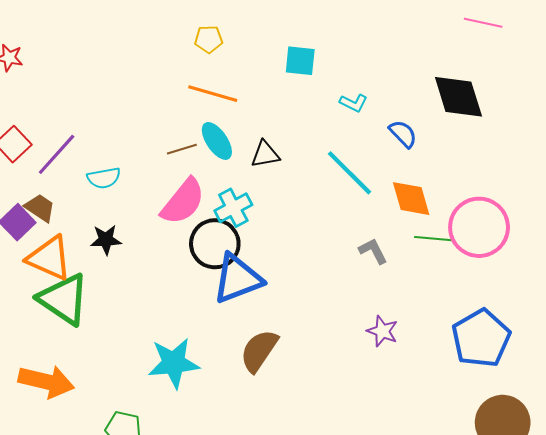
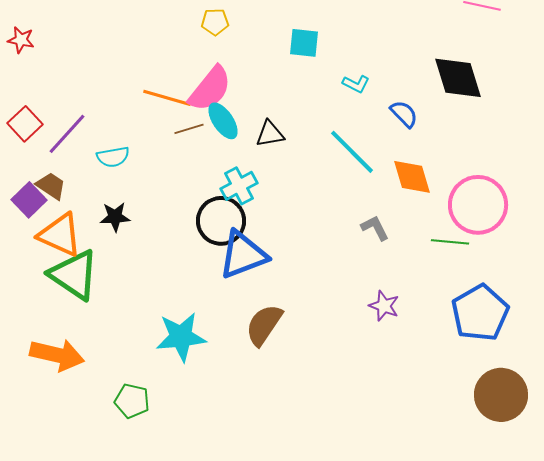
orange line: (213, 94) -> (167, 98), moved
pink semicircle: (183, 202) -> (210, 89), moved
green line: (434, 239) -> (450, 242), moved

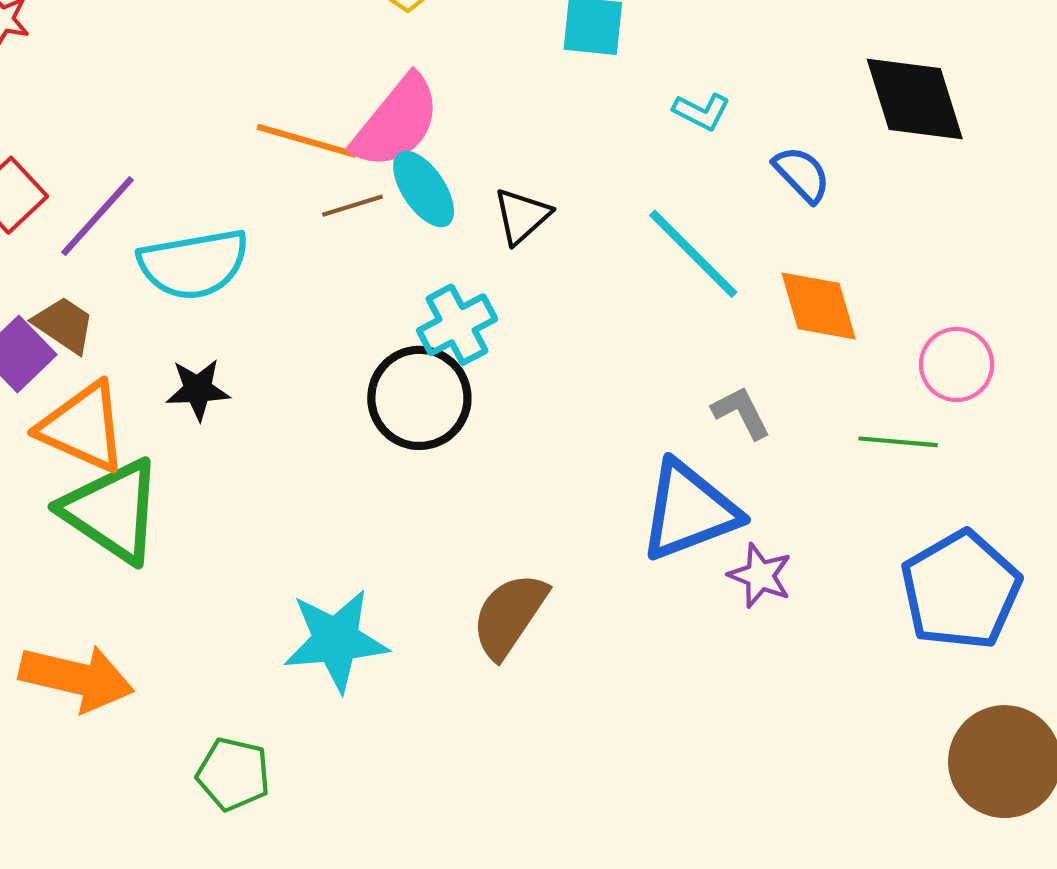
black triangle: (270, 134) -> (522, 216), turned -32
cyan semicircle: (113, 157) -> (194, 264), size x1.6
pink circle: (478, 205) -> (957, 364), size x0.6
blue triangle: (243, 255) -> (689, 511), moved

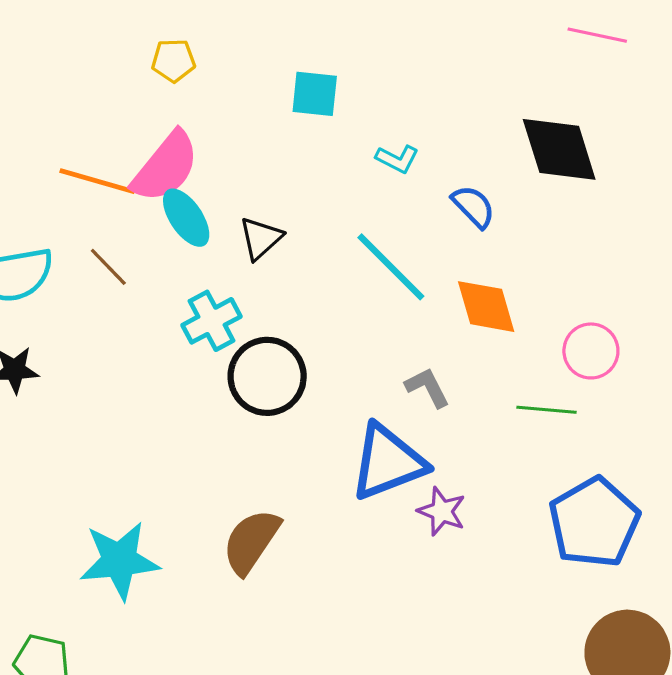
brown line: (353, 206) -> (108, 267), moved, turned 63
black circle: (419, 398) -> (267, 376), moved

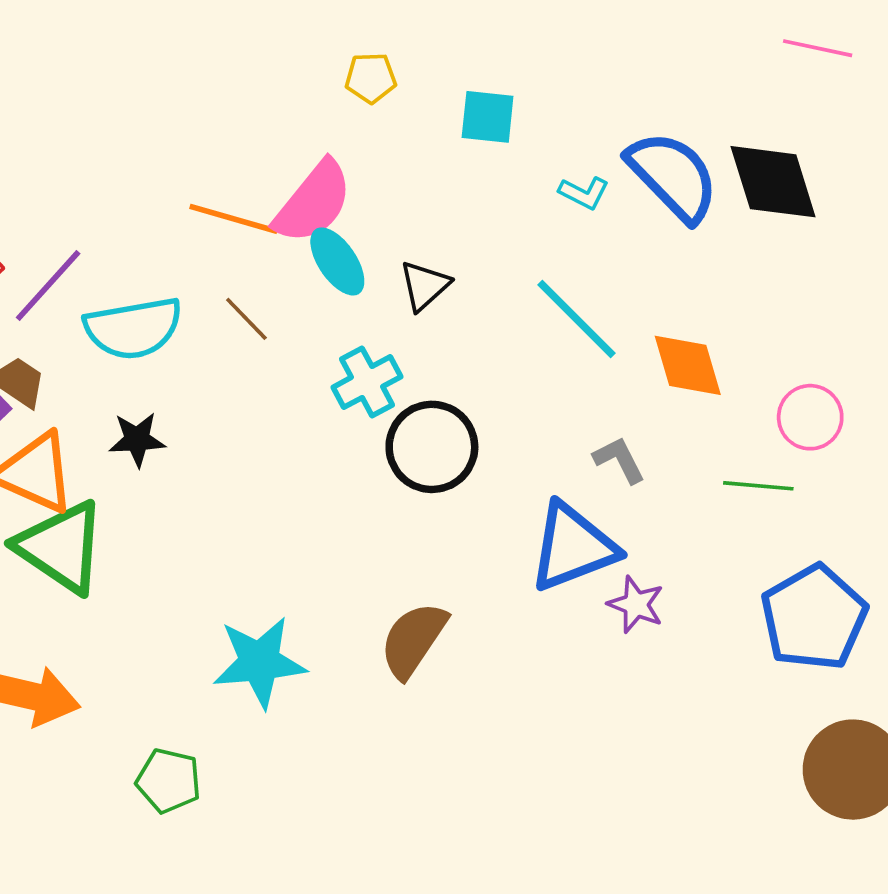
yellow pentagon: (173, 60) -> (371, 78), moved
blue semicircle: (473, 207) -> (673, 176), moved, size x1.8

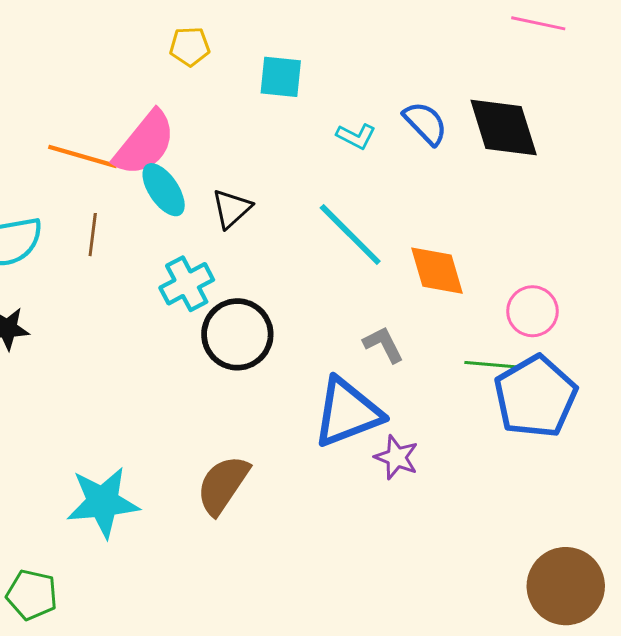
blue semicircle: (673, 176) -> (425, 123), size x0.6
brown line: (246, 319) -> (93, 235), turned 51
blue pentagon: (814, 617) -> (535, 397), moved

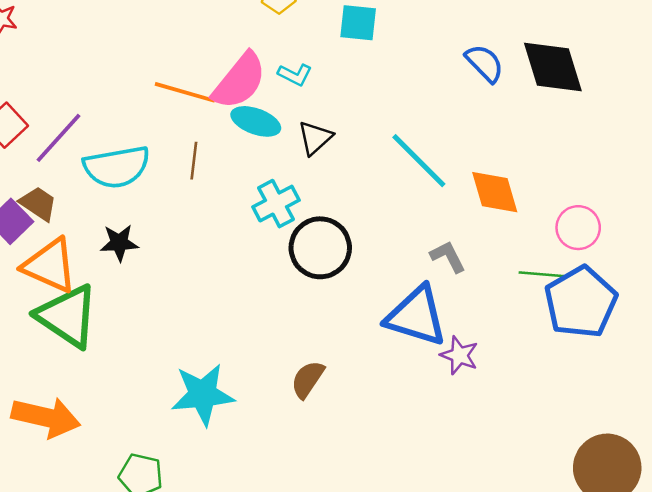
cyan L-shape: (356, 136) -> (295, 75), moved
cyan ellipse: (164, 190) -> (256, 121), turned -36
blue triangle: (347, 412) -> (416, 316), turned 38
brown semicircle: (223, 485) -> (308, 379), size x0.7

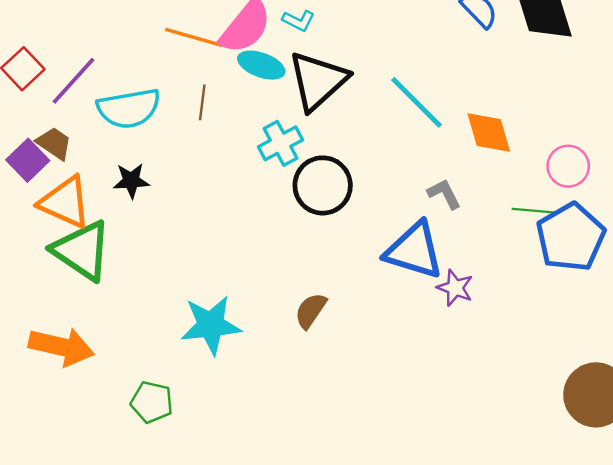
black triangle: (315, 138) -> (318, 81), size x1.8

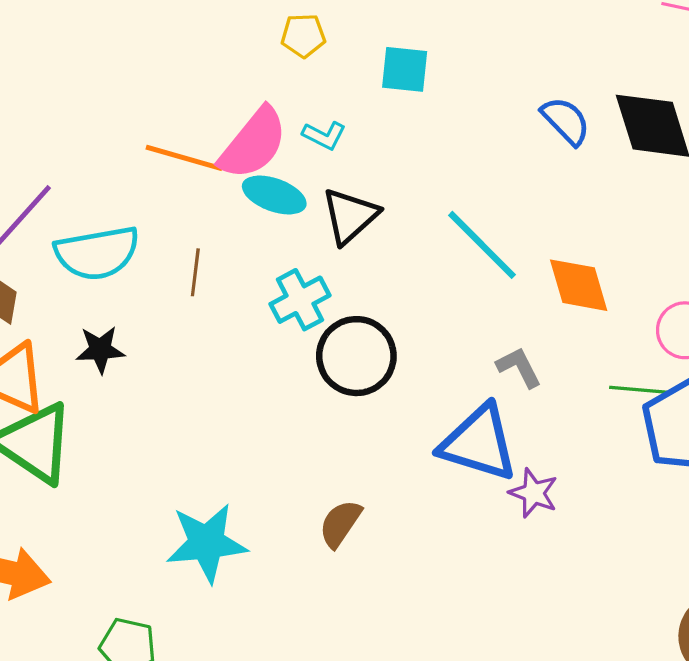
black triangle: (318, 81) -> (350, 216), size x0.7
brown line: (202, 102) -> (195, 272), moved

